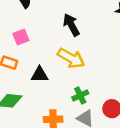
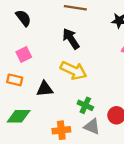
green cross: (80, 95) -> (85, 105), turned -35

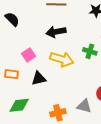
black arrow: (71, 39) -> (56, 32), turned -60
pink square: (24, 54) -> (29, 55), moved
green cross: (85, 105) -> (90, 51), moved

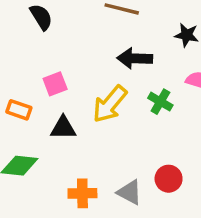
black arrow: (56, 32) -> (135, 58), moved
yellow arrow: (62, 59) -> (110, 104), turned 100

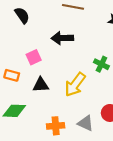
black arrow: (135, 58) -> (62, 38), moved
yellow arrow: (110, 104) -> (75, 85), moved

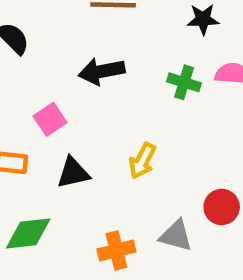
green cross: (101, 64) -> (184, 82), moved
yellow arrow: (75, 85) -> (142, 161), size x0.7

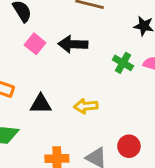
pink square: (50, 119) -> (35, 44), moved, turned -30
yellow arrow: (142, 161) -> (86, 106), turned 45

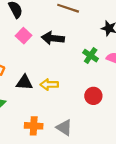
yellow arrow: (86, 106) -> (49, 85), moved
red circle: (129, 146) -> (93, 96), moved

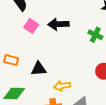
yellow arrow: (49, 85) -> (62, 86), moved

